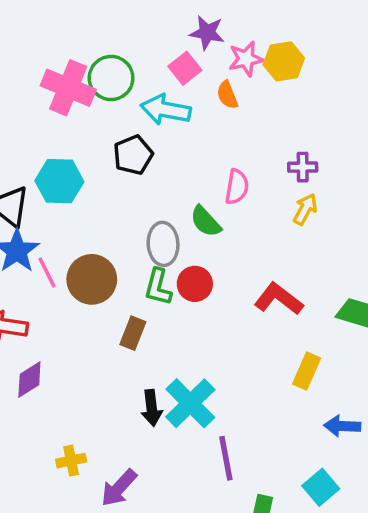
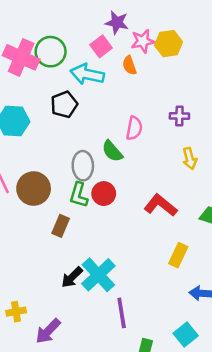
yellow arrow: (305, 209) -> (190, 158), moved, turned 135
black arrow: (152, 408) -> (72, 277), turned 50

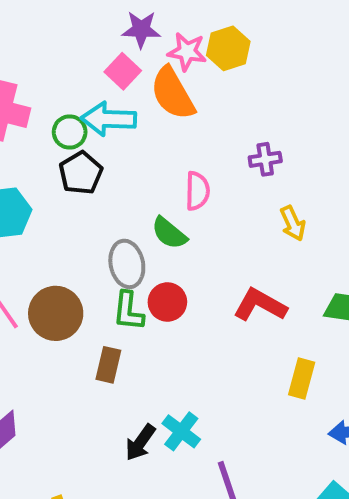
pink star: (143, 41) -> (187, 52), turned 30
green circle: (51, 52) -> (70, 132), moved, size x0.7
orange semicircle: (129, 65) -> (173, 93), size x1.8
cyan cross: (98, 275) -> (181, 431), size x0.7

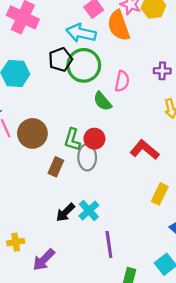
green circle: (70, 132) -> (84, 65), moved, size x1.8
gray ellipse: (127, 264) -> (87, 157), moved

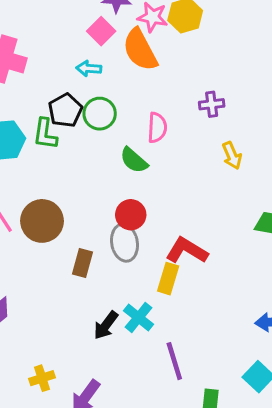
cyan arrow: (81, 33) -> (89, 68), size x0.6
green circle: (84, 65) -> (100, 114), size x0.7
green L-shape: (72, 140) -> (45, 134), moved
red L-shape: (145, 150) -> (187, 251), moved
yellow rectangle: (160, 194) -> (168, 279), moved

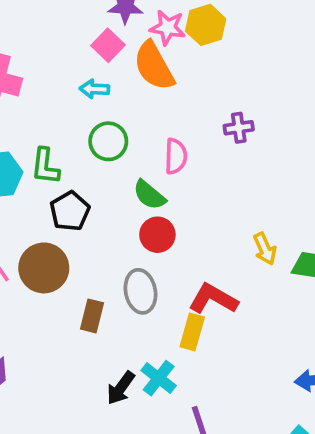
black pentagon: (65, 110) -> (70, 211), moved
yellow arrow: (232, 156) -> (265, 249), moved
red circle: (131, 215) -> (157, 235), moved

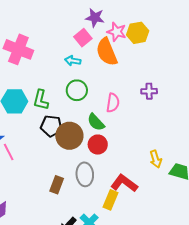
black pentagon: (70, 211) -> (51, 126), turned 30
brown circle: (44, 268) -> (69, 136), moved

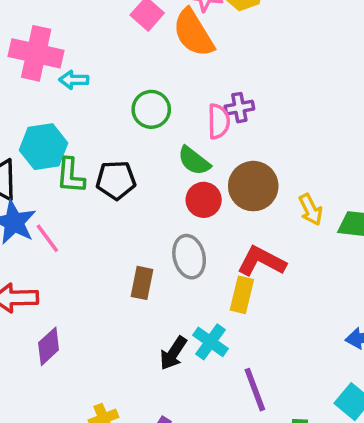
cyan arrow: (73, 61) -> (74, 80), moved
purple cross: (149, 91) -> (239, 108), moved
green L-shape: (41, 100) -> (71, 176), moved
brown circle: (69, 136) -> (253, 186), moved

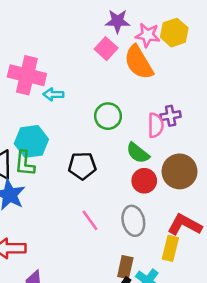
green L-shape: (71, 176) -> (25, 163), moved
pink line: (47, 238) -> (90, 220), moved
brown rectangle: (142, 283) -> (125, 267), moved

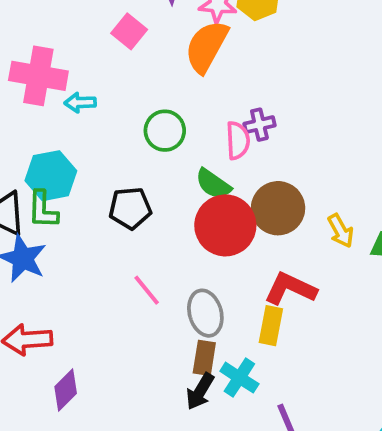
pink square: (106, 49) -> (129, 31), moved
orange semicircle: (139, 62) -> (207, 47), turned 63
red circle: (144, 181) -> (225, 225), size x1.6
gray ellipse: (133, 221) -> (205, 313), moved

